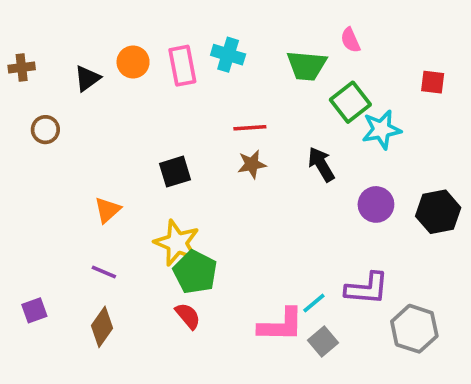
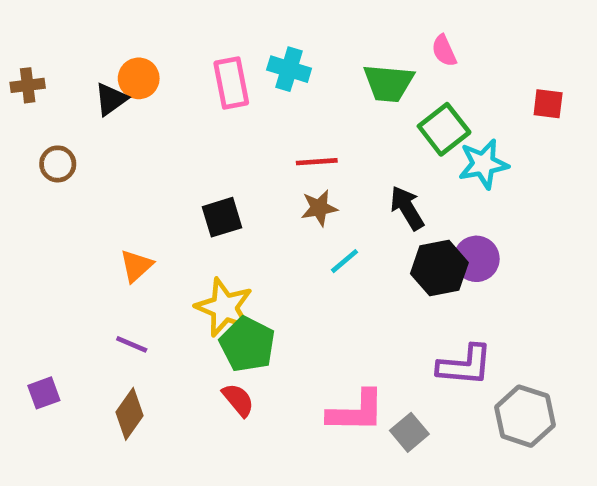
orange circle: (133, 62) -> (139, 78), moved
black hexagon: (438, 212) -> (439, 268), moved
cyan line: (314, 303) -> (345, 261), moved

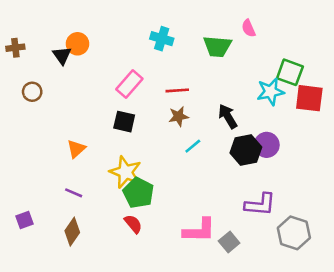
pink rectangle: (231, 83) -> (129, 84), moved, turned 52
black triangle: (111, 99) -> (62, 55), turned -30
red square: (548, 104) -> (309, 98), moved, size x1.6
green square: (444, 129) -> (290, 72), moved, turned -32
black square: (222, 217) -> (124, 122), turned 30

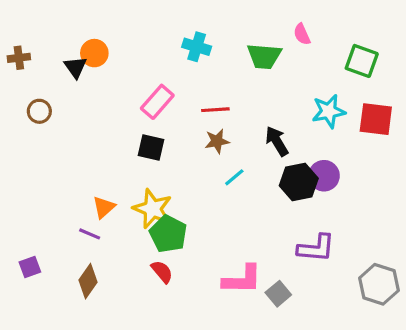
green square: (290, 72) -> (362, 61), moved
orange triangle: (76, 149) -> (104, 207), moved
gray hexagon: (294, 233) -> (379, 284), moved

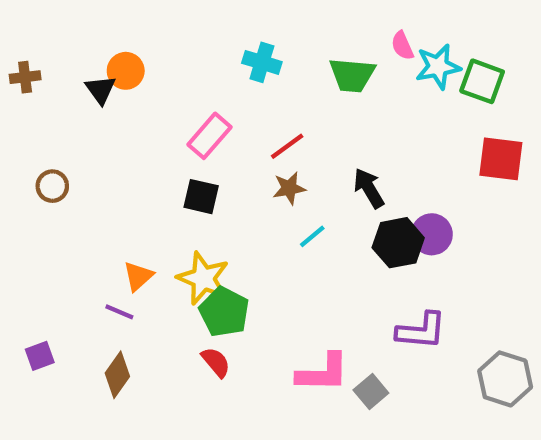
red line: (215, 110) -> (287, 146), turned -32
brown circle: (39, 111) -> (52, 186), moved
cyan star: (329, 111) -> (438, 67), moved

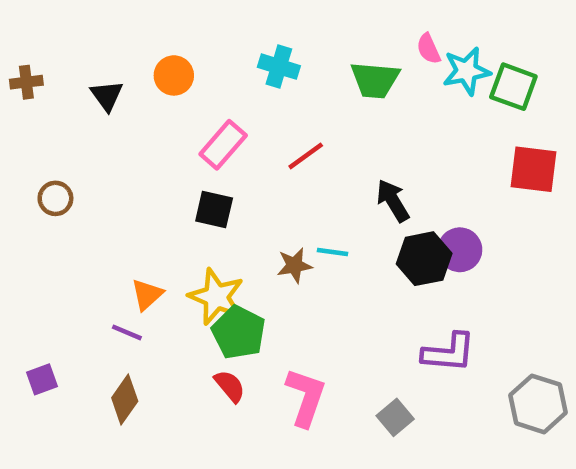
orange circle: (126, 71) -> (174, 75), moved
brown star: (289, 188) -> (295, 265), moved
cyan line: (312, 236) -> (332, 252), turned 48
pink L-shape: (323, 373) -> (306, 397), moved, turned -72

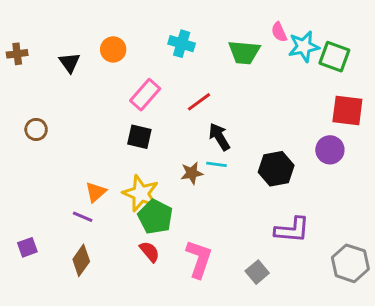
black arrow: (393, 201) -> (219, 137), moved
purple circle: (460, 250) -> (330, 150), moved

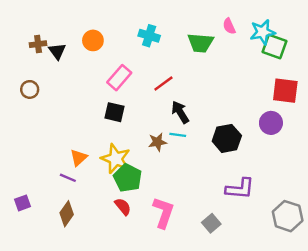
cyan star: (304, 47) -> (263, 32), moved
brown cross: (17, 54) -> (38, 44), moved
brown circle: (36, 129) -> (30, 89), moved

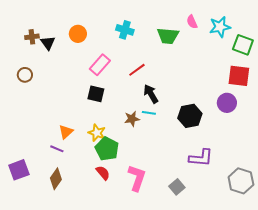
green square: (275, 46) -> (243, 45), moved
yellow star: (116, 159) -> (97, 133), size x0.7
purple square: (22, 203) -> (19, 170), size x1.5

